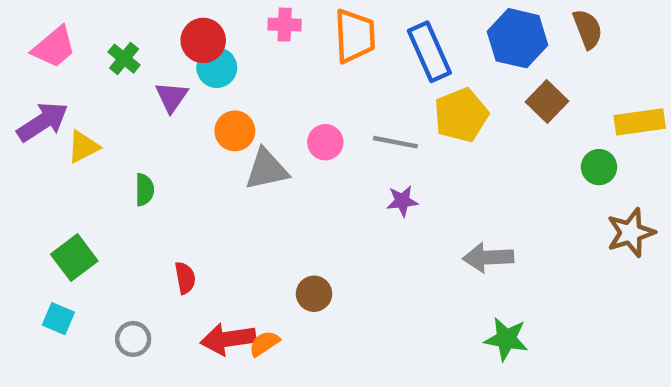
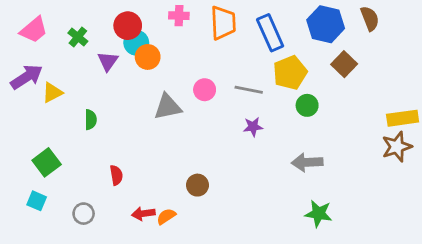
yellow rectangle: (640, 122) -> (403, 118), moved
orange circle: (235, 131) -> (148, 57), moved
green circle: (599, 167) -> (307, 105), moved
red arrow: (228, 339) -> (143, 214), size x0.7

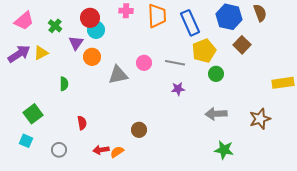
orange circle: (148, 57) -> (92, 57), moved
yellow triangle: (52, 93) -> (41, 53), moved
brown star: (397, 147) -> (260, 119), moved

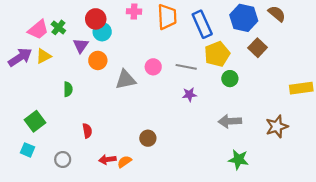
brown semicircle: (260, 13) -> (277, 14), turned -30
pink trapezoid: (24, 21) -> (38, 30), moved

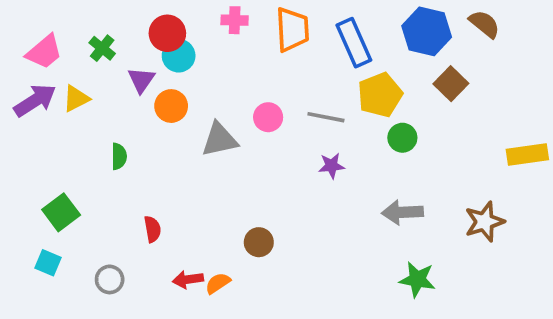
pink trapezoid: (38, 30) -> (44, 52), moved

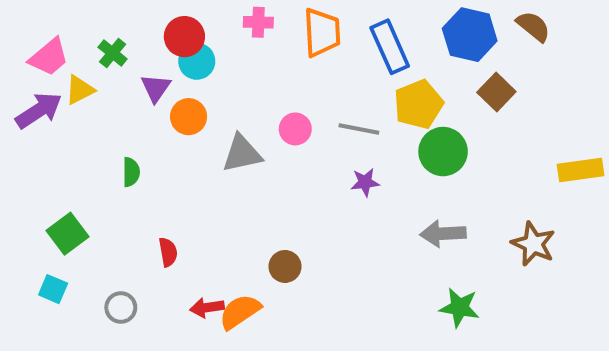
yellow triangle: (76, 99) -> (80, 90), moved
green circle: (402, 138) -> (443, 152), size x1.5
brown star: (484, 222) -> (533, 244), turned -30
orange semicircle: (218, 283) -> (240, 312), size x1.5

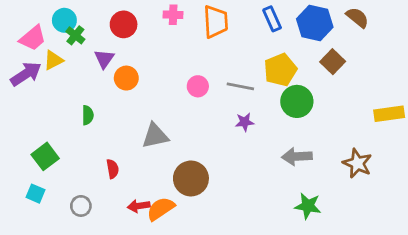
blue rectangle: (390, 47) -> (272, 19), moved, size x0.7
cyan circle: (197, 61) -> (64, 20), moved
gray triangle: (242, 154) -> (155, 136), moved
brown circle: (285, 266) -> (191, 178), size x1.6

